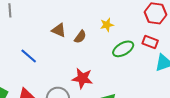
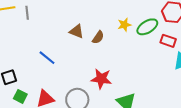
green ellipse: (123, 49) -> (147, 27), moved

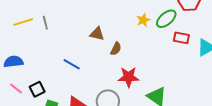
brown semicircle: (98, 37) -> (116, 49), moved
red rectangle: (168, 41) -> (181, 38), moved

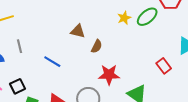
gray line: (45, 23) -> (19, 46), moved
red rectangle: (181, 38) -> (164, 66), moved, turned 42

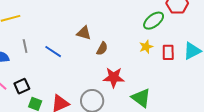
yellow star: (124, 18) -> (146, 47), moved
blue line: (52, 62) -> (53, 52), moved
red rectangle: (164, 66) -> (168, 52), moved, turned 35

